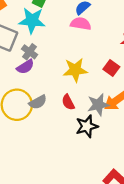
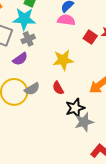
gray cross: (29, 52) -> (28, 39), moved, turned 32
red square: (111, 68) -> (90, 37), moved
gray star: (98, 105) -> (84, 122), moved

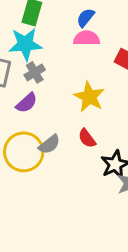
yellow star: (63, 60) -> (89, 97), turned -30

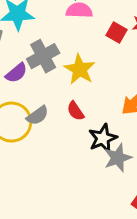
gray cross: (35, 72) -> (43, 56), moved, size x1.5

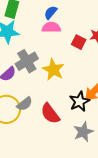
red semicircle: (76, 111) -> (50, 114), moved, size x1.5
black star: (103, 138) -> (80, 101), moved

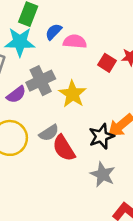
blue semicircle: (51, 13) -> (54, 32), moved
gray semicircle: (25, 104) -> (49, 133), moved
gray star: (83, 132) -> (103, 174), turned -30

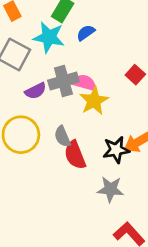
pink semicircle: (75, 42) -> (84, 83), moved
gray semicircle: (49, 133) -> (62, 136), turned 90
gray star: (103, 174) -> (110, 189), turned -30

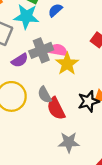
gray star: (110, 189) -> (69, 142), moved

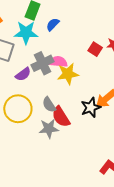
yellow star: (67, 64) -> (68, 74), turned 30
gray star: (69, 142) -> (49, 129), moved

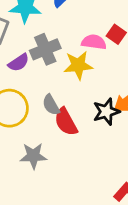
pink semicircle: (58, 62) -> (94, 42), moved
gray star: (49, 129) -> (33, 156), moved

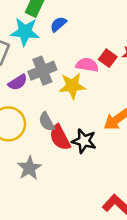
black star: (106, 112) -> (84, 141), moved, turned 30
gray star: (33, 156) -> (29, 168), turned -30

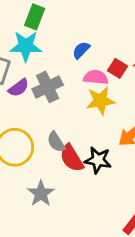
blue semicircle: (58, 24) -> (81, 50), moved
purple semicircle: (18, 82) -> (19, 88), moved
yellow star: (72, 86) -> (100, 101), moved

